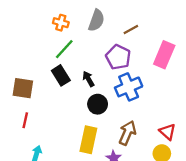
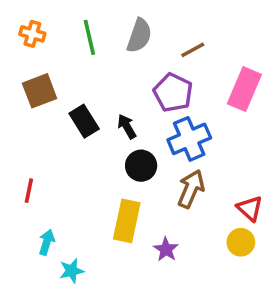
orange cross: (61, 23) -> (32, 34), moved
green line: (64, 49) -> (89, 37), moved, turned -55
brown square: (23, 88) -> (40, 91), moved, turned -30
brown arrow: (127, 133) -> (191, 189), moved

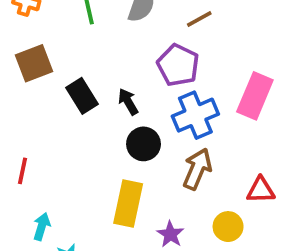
pink rectangle: (244, 89) -> (255, 96), moved
red triangle: (250, 208) -> (261, 190), turned -44
yellow circle: (241, 242) -> (228, 227), moved

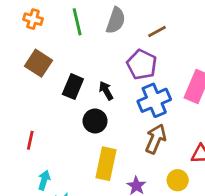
brown square: (34, 63) -> (39, 63), turned -36
black rectangle: (82, 96) -> (73, 87), turned 55
black circle: (144, 144) -> (95, 121), moved

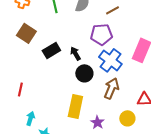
purple pentagon: (142, 65) -> (101, 34), turned -30
black rectangle: (73, 87) -> (51, 50), turned 36
blue cross: (154, 100) -> (110, 60), turned -30
black circle: (95, 121) -> (84, 73), moved

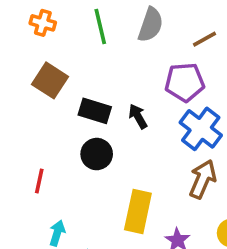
black rectangle: (51, 50) -> (95, 111), turned 48
black circle: (84, 73) -> (97, 154), moved

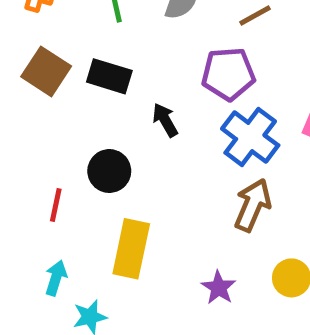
black rectangle: (95, 111) -> (109, 76), moved
red line: (39, 181) -> (56, 205), moved
yellow rectangle: (138, 211) -> (131, 249), moved

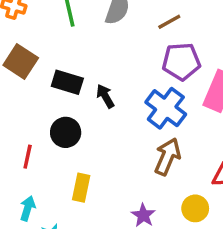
purple pentagon: (228, 74) -> (181, 62), moved
black rectangle: (109, 76) -> (67, 82), moved
yellow rectangle: (131, 249) -> (81, 188), size x0.7

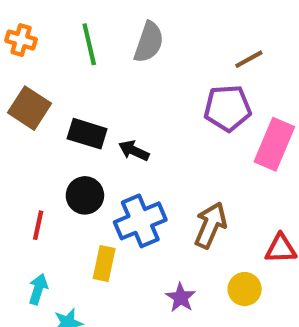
brown line: (169, 22) -> (249, 59), moved
black arrow: (105, 96) -> (134, 151), turned -35
blue cross: (166, 108) -> (140, 221), moved, turned 30

